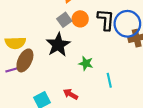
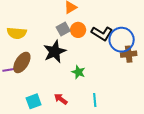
black L-shape: (106, 20) -> (102, 33), turned 110
yellow semicircle: (15, 43) -> (17, 33), moved
cyan line: (109, 80) -> (95, 100), moved

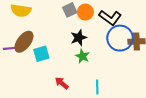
blue circle: (122, 40) -> (120, 38), moved
black star: (55, 51) -> (79, 38), moved, size x0.7
cyan square: (34, 101) -> (41, 54), moved

